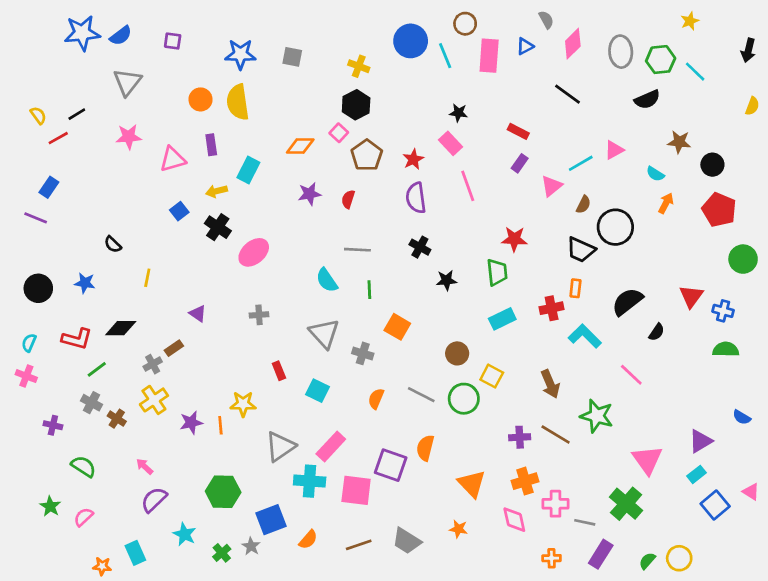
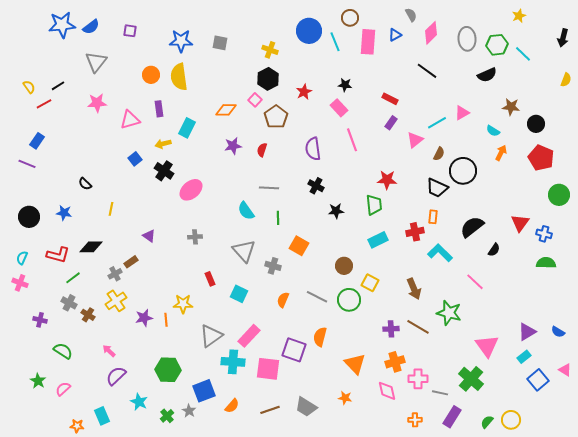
red star: (413, 159) -> (304, 92), moved
blue semicircle: (742, 417) -> (558, 332), moved

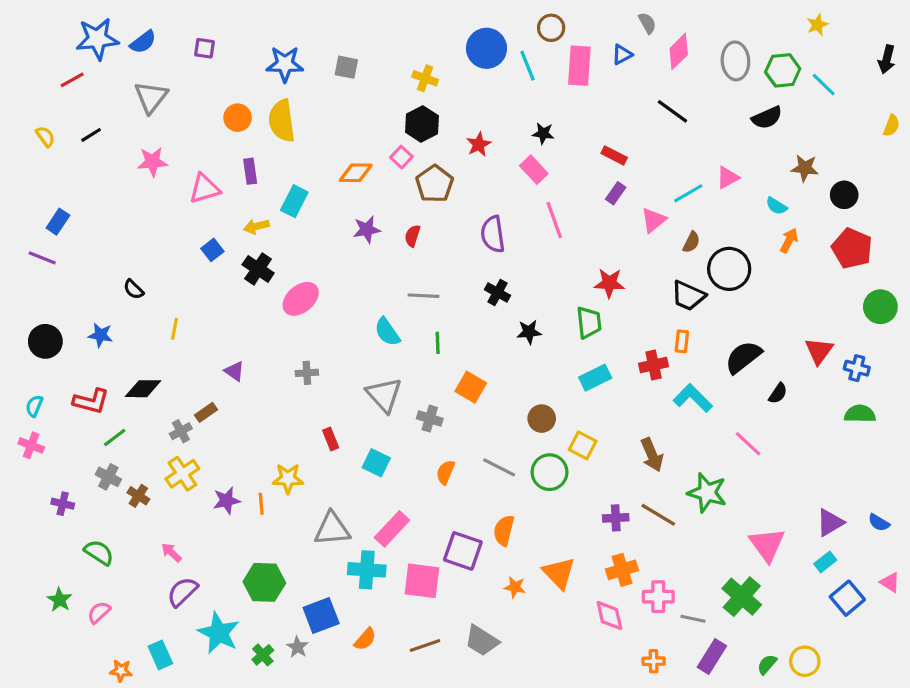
red line: (44, 104) -> (72, 80), moved
gray triangle: (211, 336) -> (332, 529), turned 30
orange star: (345, 398) -> (515, 587), moved
cyan star: (139, 402) -> (219, 633), size x1.5

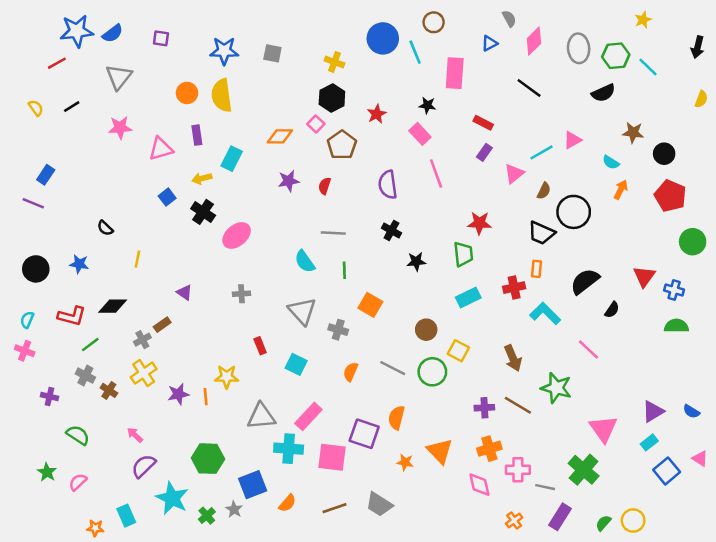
pink rectangle: (579, 66) -> (455, 73), moved
orange cross: (654, 661) -> (514, 521), turned -35

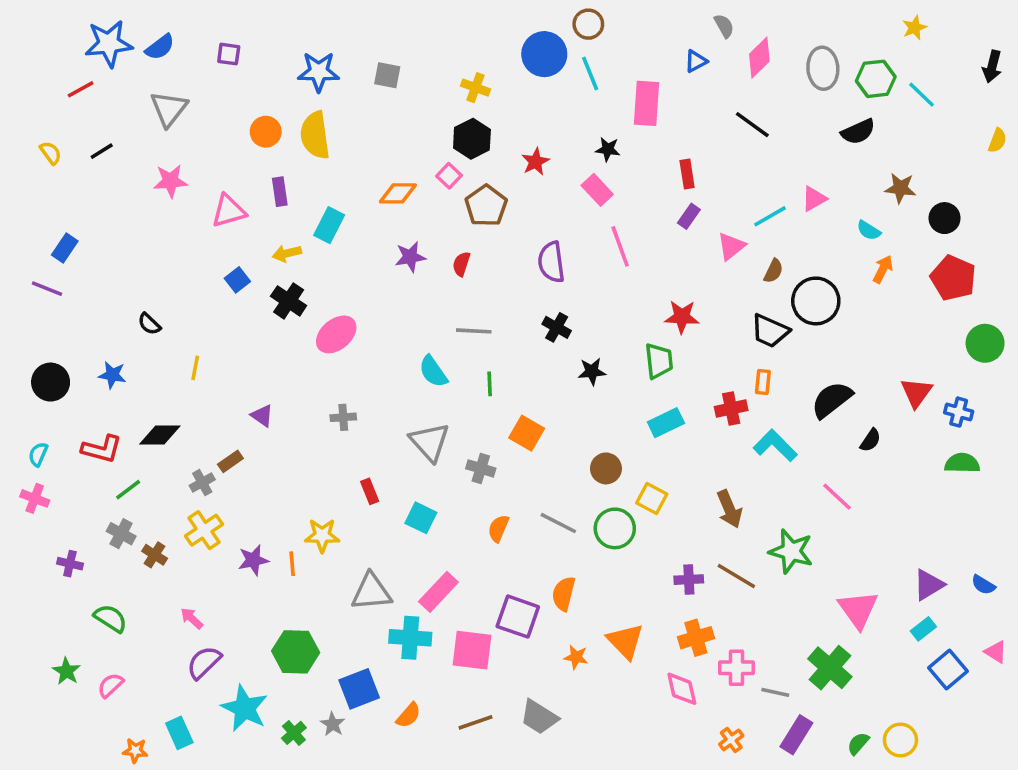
brown circle: (434, 22) -> (588, 24), moved
red rectangle: (483, 123) -> (687, 174), turned 54

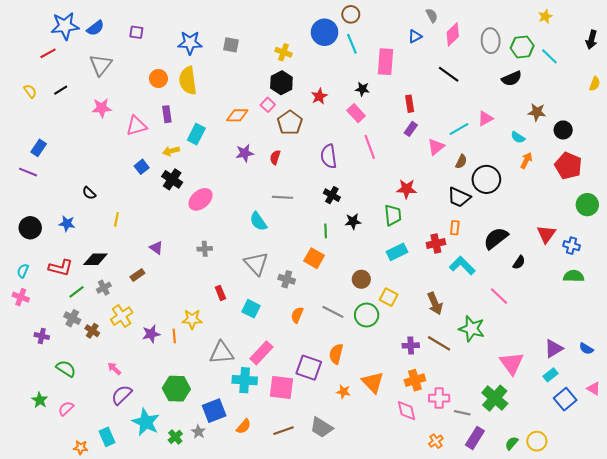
green line: (490, 384) -> (326, 231), moved
gray cross: (202, 483) -> (104, 288), moved

